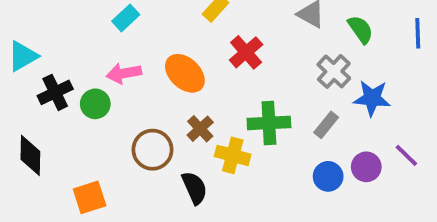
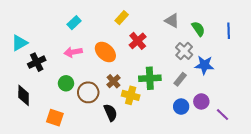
green circle: (95, 104) -> (66, 83), moved
purple line: (406, 155) -> (223, 115), moved
orange square: (90, 197) -> (55, 118), turned 36

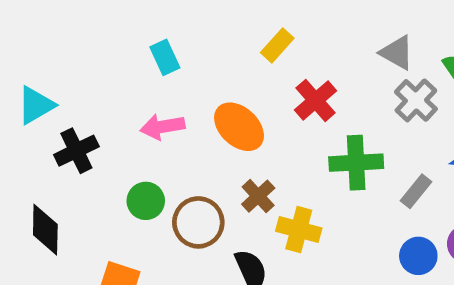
cyan rectangle: (74, 23) -> (165, 57), turned -72
gray cross: (184, 51) -> (416, 100), moved
green cross: (150, 78) -> (356, 163), moved

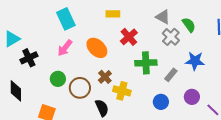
yellow rectangle: (277, 45) -> (113, 14), turned 48
cyan rectangle: (165, 57) -> (66, 19), size x1.5
pink arrow: (162, 127) -> (65, 48), turned -42
blue circle: (418, 256) -> (161, 102), moved

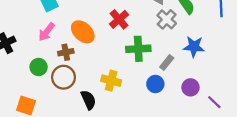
brown cross: (105, 77) -> (66, 52), moved, turned 32
blue circle: (161, 102) -> (155, 84), moved

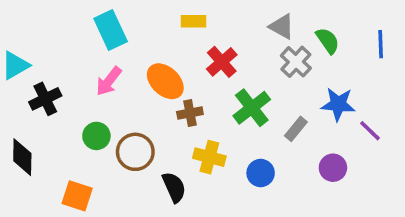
green cross: (138, 49) -> (252, 108), turned -35
brown cross: (66, 52) -> (190, 113), moved
blue circle: (155, 84) -> (261, 173), moved
purple line: (214, 102) -> (370, 131), moved

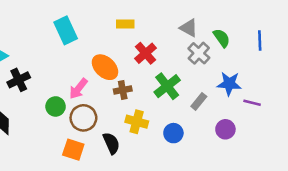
pink arrow: (109, 81) -> (78, 89), moved
purple line: (370, 131) -> (252, 103), turned -30
orange square: (77, 196) -> (73, 150), moved

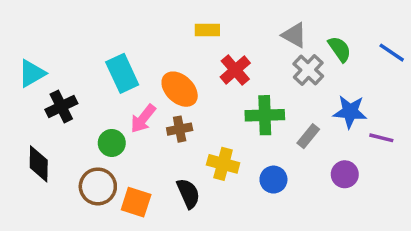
cyan rectangle: (66, 30) -> (122, 73), moved
blue line: (260, 41) -> (392, 53), turned -54
green cross: (167, 86) -> (265, 115), turned 36
brown cross: (123, 90) -> (180, 129), moved
brown circle: (83, 118) -> (98, 186), moved

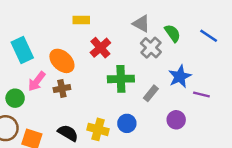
blue star: (350, 112) -> (180, 77), turned -30
yellow cross: (223, 164) -> (98, 129), moved
black semicircle: (188, 193) -> (68, 133), turned -35

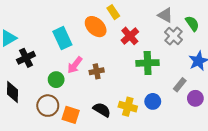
yellow rectangle: (81, 20) -> (113, 12), turned 56
orange ellipse: (62, 61) -> (96, 27), moved
gray rectangle: (151, 93) -> (180, 85), moved

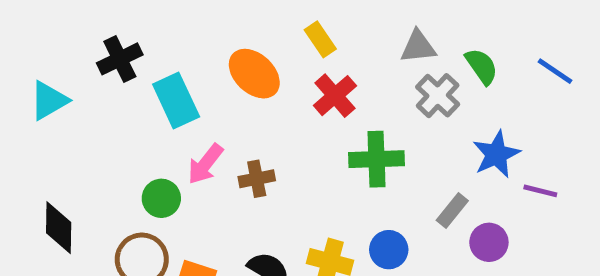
yellow rectangle: (113, 12) -> (320, 39), moved
gray triangle: (165, 15) -> (418, 47), turned -35
black cross: (26, 58) -> (120, 59), moved

